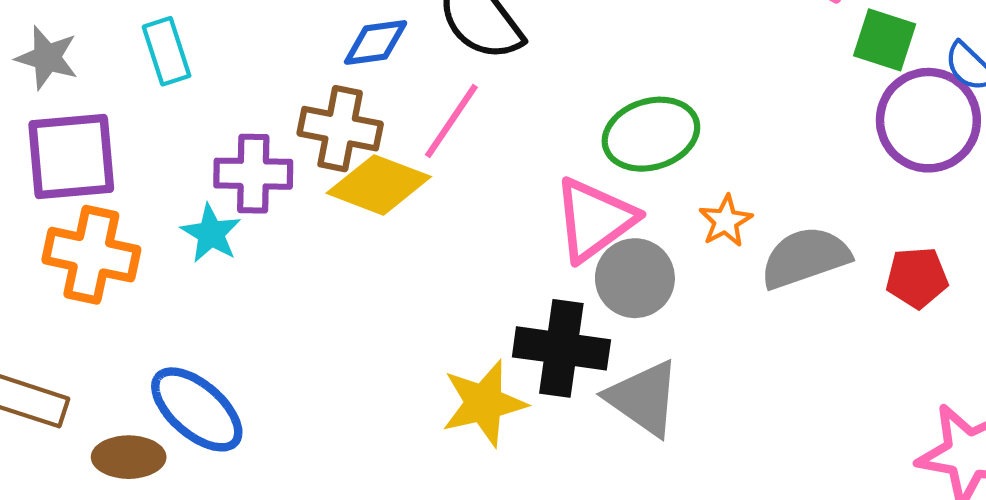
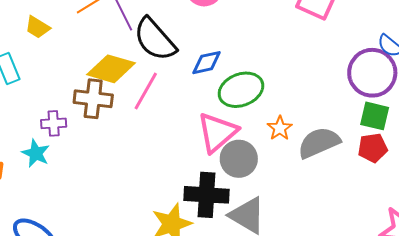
green square: (885, 40) -> (375, 116), moved
blue diamond: (376, 42) -> (207, 63), moved
purple cross: (253, 174) -> (54, 123), size x0.7
yellow diamond: (379, 185) -> (111, 69), moved

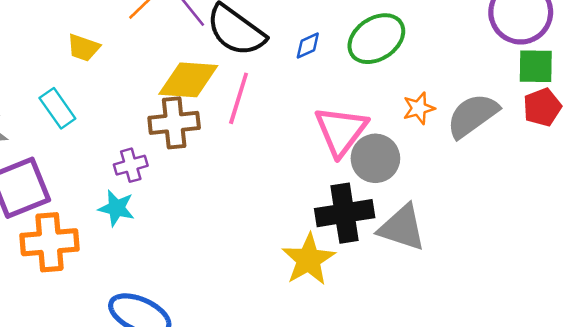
blue diamond: (207, 63) -> (308, 45), size x0.7
green ellipse: (241, 90) -> (376, 39), moved
orange star: (280, 128) -> (419, 108), turned 30

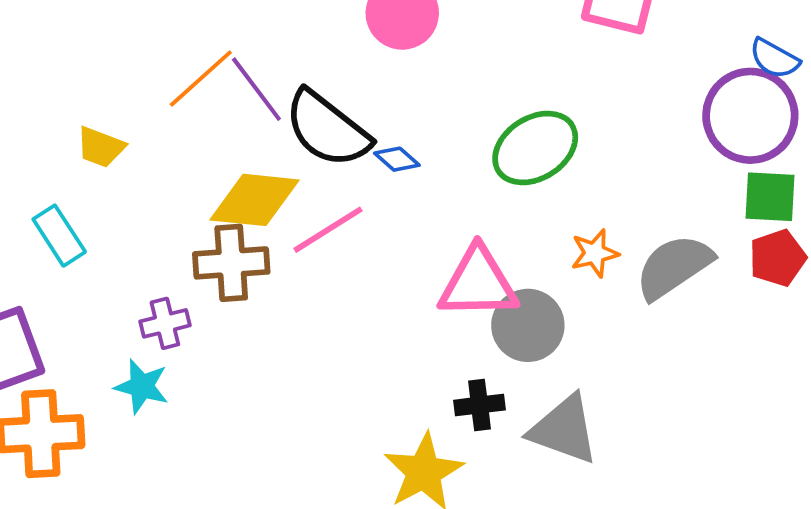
blue diamond: (308, 45) -> (397, 159), moved, turned 64
pink line: (239, 98) -> (328, 230), turned 39
pink triangle: (341, 131) -> (478, 283), turned 50
black cross: (345, 213) -> (479, 405), size x0.6

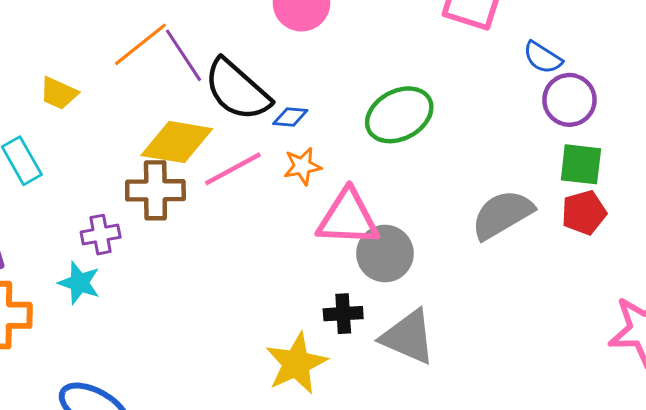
blue semicircle: (774, 59) -> (543, 58), moved
purple circle: (750, 116) -> (569, 100), size x0.7
blue diamond: (397, 159) -> (290, 117), turned -40
orange star: (595, 253) -> (302, 166), moved

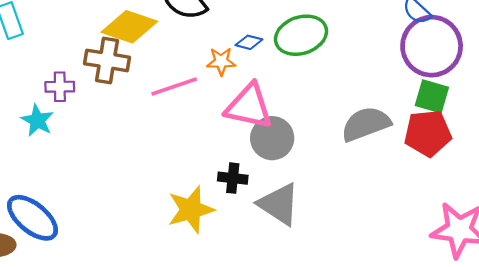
purple circle: (569, 100) -> (432, 46), size x1.5
blue diamond: (290, 117) -> (249, 42), moved
pink line: (233, 169) -> (174, 87), moved
red pentagon: (584, 213) -> (428, 133), size x1.4

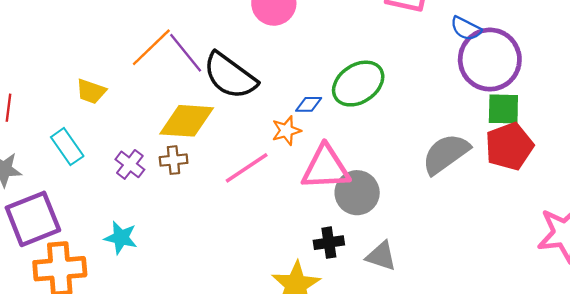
brown cross: (107, 60) -> (174, 160), size x0.6
purple cross: (60, 87) -> (130, 164), moved, turned -36
gray triangle: (279, 204) -> (381, 256), size x0.7

